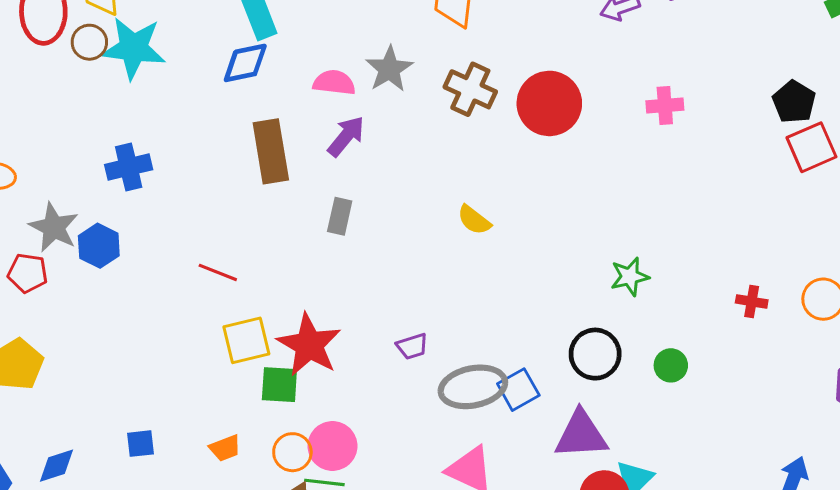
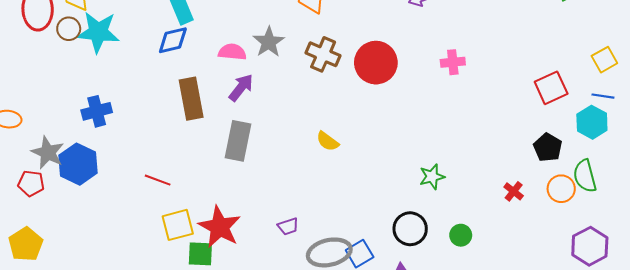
black pentagon: (794, 102) -> (548, 147), moved
gray rectangle: (340, 216) -> (238, 141), size x1.6
blue hexagon: (99, 246) -> (78, 164), size x1.4
red cross: (752, 301) -> (514, 191), turned 30

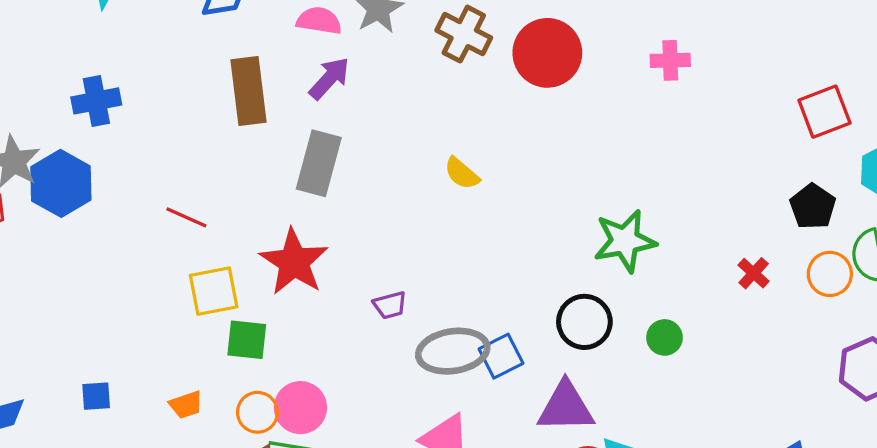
green star: (432, 177) -> (625, 241), size x1.5
red star: (220, 227) -> (294, 262), moved

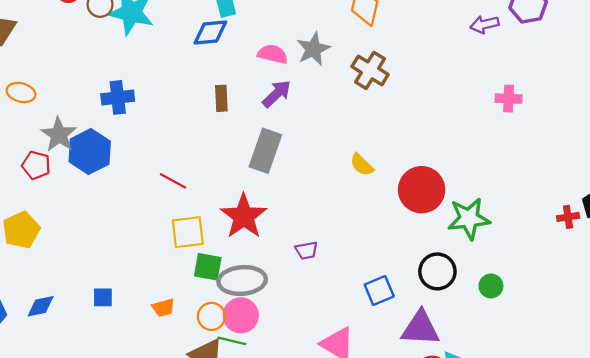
red circle: (547, 53) -> (422, 190), moved
brown rectangle: (248, 91) -> (221, 98), size x0.6
red cross: (754, 273) -> (568, 217), moved, turned 35
gray ellipse: (453, 351) -> (242, 280), moved

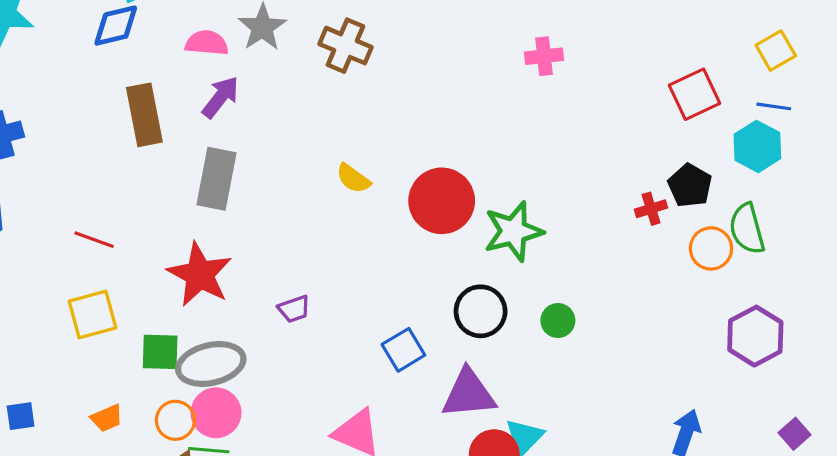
brown rectangle: (221, 98) -> (144, 115), size x1.6
yellow square: (188, 232) -> (92, 315), moved

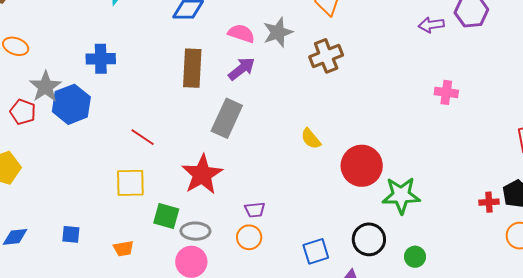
brown cross: (345, 46) -> (326, 56), turned 32
gray ellipse: (211, 364) -> (195, 231), size x0.7
orange circle: (175, 420) -> (249, 237), moved

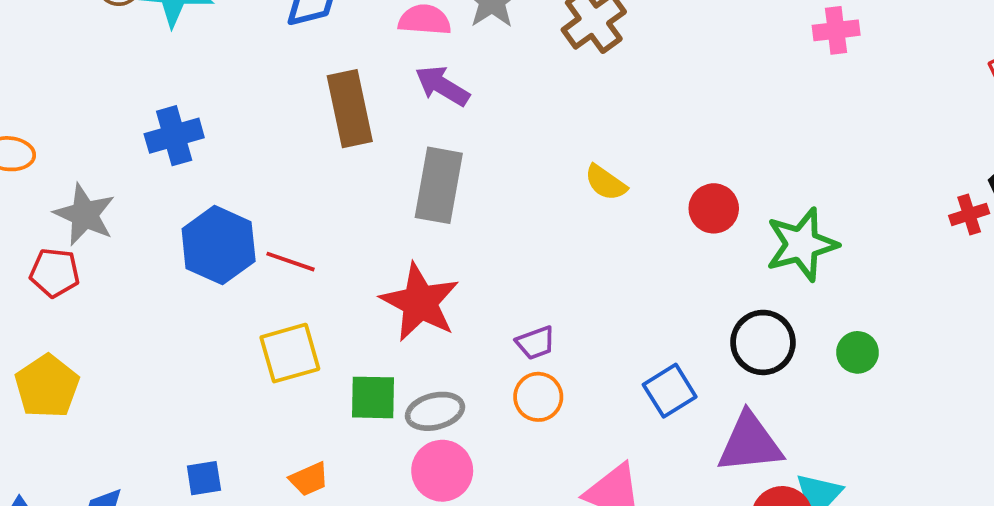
purple arrow: (242, 69) -> (442, 86), turned -96
blue hexagon: (71, 104) -> (219, 245), moved
red circle: (362, 166) -> (714, 208), size x0.6

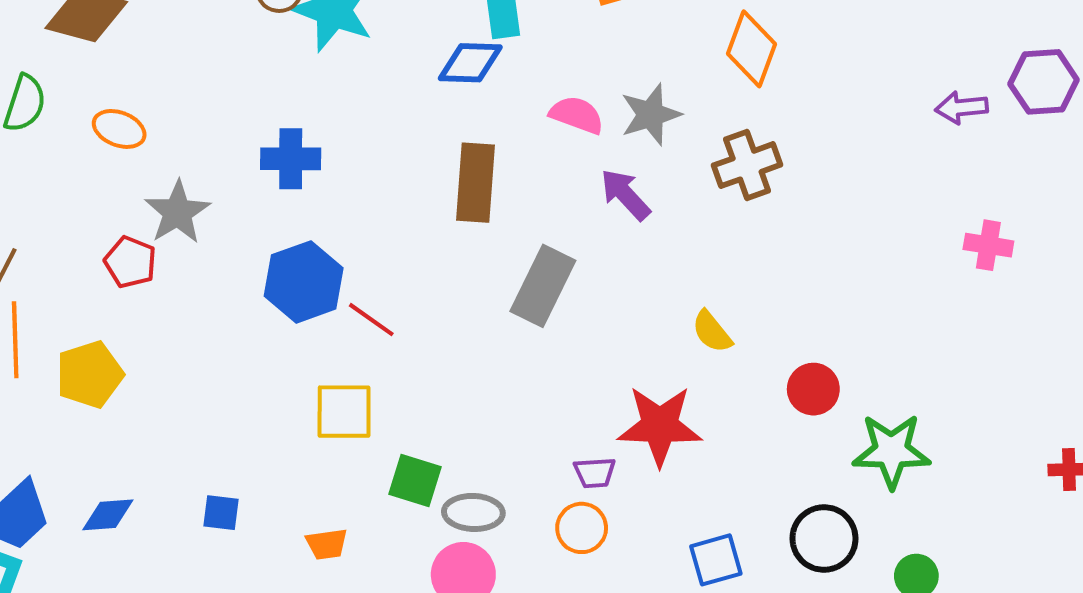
purple arrow: (442, 86) -> (625, 195), moved
red star: (420, 302) -> (660, 426), moved, turned 30

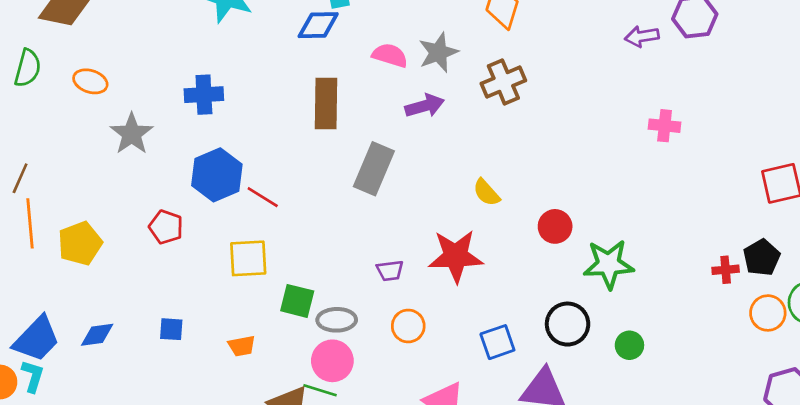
purple arrow: (625, 195) -> (425, 106), turned 120
red pentagon: (130, 262) -> (166, 227), moved
purple trapezoid: (595, 473) -> (390, 271), moved

